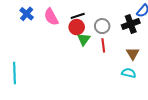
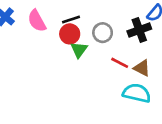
red line: (103, 45) -> (120, 63), moved, turned -56
brown triangle: (133, 54) -> (142, 68), turned -32
cyan semicircle: (129, 73) -> (137, 93), size x1.5

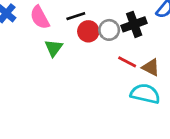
black cross: (139, 30) -> (134, 24), moved
red circle: (70, 34) -> (88, 31), moved
green triangle: (79, 50) -> (54, 48), moved

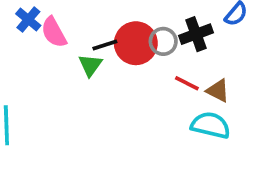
black line: (76, 16) -> (105, 45), moved
pink semicircle: (40, 17) -> (54, 32), moved
red circle: (88, 31) -> (136, 43), size x1.5

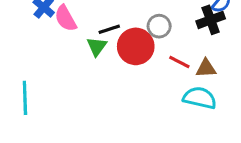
black cross: (196, 34) -> (211, 20), moved
red circle: (136, 43) -> (136, 46), moved
brown triangle: (218, 91) -> (206, 68), turned -30

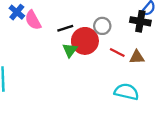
black cross: (211, 20) -> (140, 21), turned 30
green triangle: (97, 46) -> (70, 50), moved
cyan semicircle: (200, 98) -> (126, 92), moved

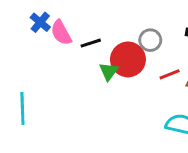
black line: (65, 28) -> (91, 43), moved
red line: (117, 52) -> (170, 74), turned -49

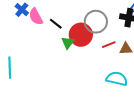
gray circle: (150, 40) -> (96, 22), size x1.5
black line: (91, 43) -> (56, 24), turned 56

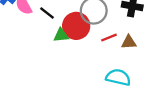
green triangle: (68, 43) -> (61, 35), turned 48

